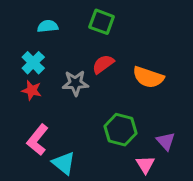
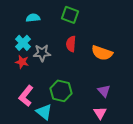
red semicircle: (103, 64) -> (71, 44), turned -49
gray star: (75, 83) -> (42, 53), moved
green hexagon: (121, 130) -> (61, 91), moved
purple triangle: (166, 141) -> (104, 91), moved

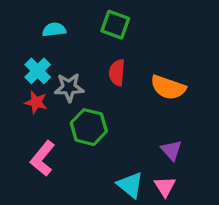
green hexagon: (61, 91) -> (89, 127), moved
cyan triangle: (44, 112) -> (130, 185), moved

